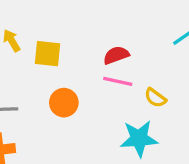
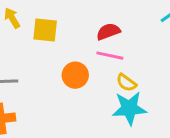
yellow semicircle: (155, 98) -> (126, 83), moved
orange circle: (64, 103) -> (75, 75), moved

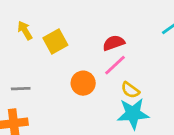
yellow square: (45, 30) -> (55, 41), turned -35
pink line: (110, 56) -> (115, 65), turned -55

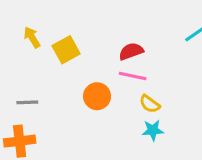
pink line: (115, 65) -> (133, 76), turned 55
cyan star: (133, 114) -> (153, 130), size x0.6

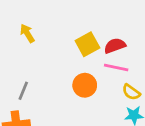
yellow square: (66, 50) -> (87, 44), moved
gray line: (27, 102) -> (23, 91), turned -66

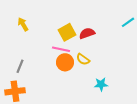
pink line: (116, 67) -> (61, 49), moved
yellow semicircle: (131, 92) -> (83, 59), moved

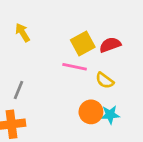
orange circle: (65, 62) -> (91, 112), moved
cyan star: (101, 84) -> (110, 115), moved

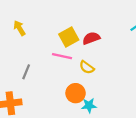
gray line: (18, 90) -> (26, 72), moved
cyan star: (110, 115) -> (89, 105), moved

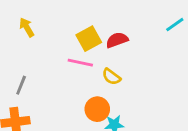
gray line: (26, 72) -> (21, 85), moved

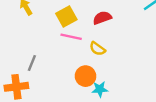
yellow square: (89, 39) -> (66, 17), moved
gray line: (21, 85) -> (32, 63), moved

